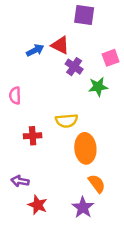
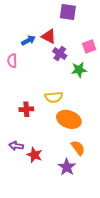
pink semicircle: (15, 96) -> (12, 61), moved
orange ellipse: (85, 148) -> (69, 119), turned -65
red star: (38, 205) -> (34, 155), moved

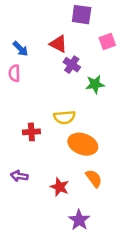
blue arrow: (28, 40) -> (20, 49), moved, turned 72
pink square: (89, 46) -> (107, 41), moved
red star: (34, 155) -> (60, 187), moved
purple star: (67, 167) -> (79, 220), moved

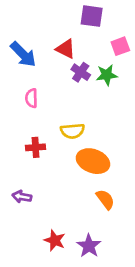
blue arrow: (20, 49) -> (23, 54), size x1.5
pink semicircle: (14, 73) -> (31, 98), moved
green star: (95, 84) -> (107, 75), moved
red star: (60, 187) -> (55, 240), moved

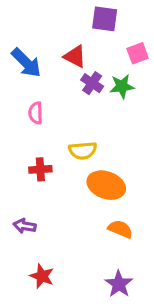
orange semicircle: (105, 199) -> (120, 229), turned -30
red star: (55, 240) -> (42, 276), moved
purple star: (89, 246) -> (119, 284), moved

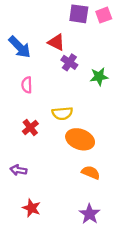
pink square: (138, 53) -> (104, 15), moved
green star: (122, 86) -> (99, 77), moved
red cross: (40, 169) -> (30, 128), turned -35

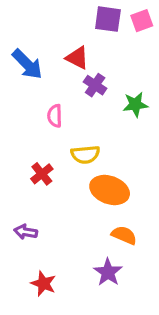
pink semicircle: (27, 85) -> (55, 116), moved
purple star: (90, 214) -> (108, 272), moved

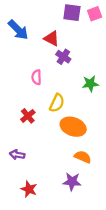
blue arrow: (27, 64) -> (18, 30), moved
green star: (135, 105) -> (90, 84), moved
yellow semicircle: (85, 155) -> (57, 103), turned -60
purple star: (108, 272) -> (72, 182), turned -30

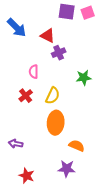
purple cross: (63, 57) -> (59, 53), turned 32
red cross: (28, 116) -> (26, 96), moved
orange ellipse: (73, 127) -> (56, 123), moved, turned 75

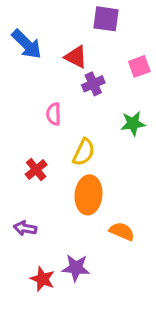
pink square: (88, 13) -> (139, 66), moved
red cross: (26, 96) -> (36, 170), moved
purple star: (67, 169) -> (76, 268), moved

